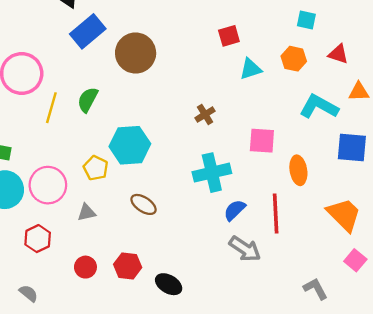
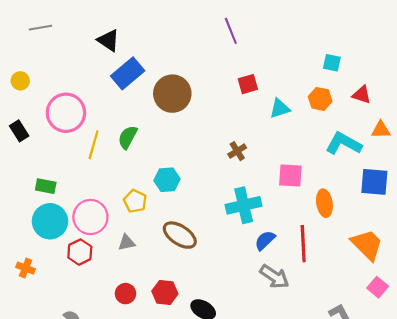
red square: (229, 36) -> (248, 84), moved
cyan hexagon: (130, 145) -> (167, 180), size x0.7
brown ellipse: (144, 204) -> (180, 235), size x1.4
red hexagon: (38, 239) -> (80, 252), moved

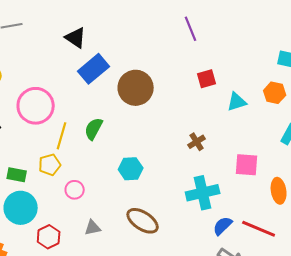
yellow pentagon: (135, 201) -> (50, 165), moved, turned 30
pink circle: (90, 217) -> (75, 190), moved, size x0.6
red line: (303, 244) -> (259, 229), turned -64

